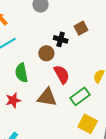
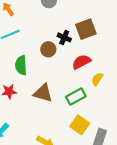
brown square: (81, 28) -> (86, 29), size x1.5
red semicircle: (62, 74) -> (81, 62), moved, turned -96

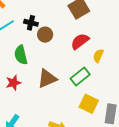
black cross: (64, 37) -> (31, 23), moved
brown triangle: (43, 93) -> (47, 79), turned -30

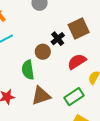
black cross: (31, 23) -> (58, 39), moved, turned 32
green semicircle: (21, 55) -> (28, 70), moved

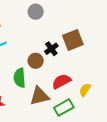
red semicircle: (77, 62) -> (61, 81), moved
brown triangle: (41, 96) -> (39, 96), moved

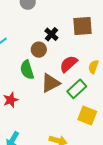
brown square: (73, 40) -> (82, 26), moved, turned 30

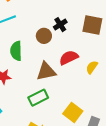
green semicircle: (27, 70) -> (16, 51), moved
green rectangle: (77, 89) -> (38, 98), moved

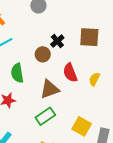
red semicircle: (69, 58) -> (70, 73), turned -78

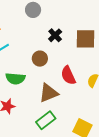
black cross: (57, 41) -> (55, 35), moved
green semicircle: (17, 73) -> (15, 79), turned -72

